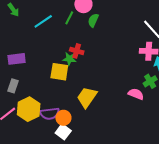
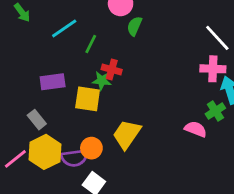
green line: (69, 18) -> (91, 44), moved
purple rectangle: (17, 59) -> (53, 82), moved
gray rectangle: (13, 86) -> (37, 120), moved, turned -56
orange circle: (63, 118) -> (91, 148), moved

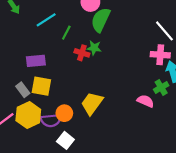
green semicircle: (134, 26) -> (101, 20), size x1.6
green star: (102, 81) -> (94, 48), moved
yellow square: (88, 99) -> (41, 86), moved

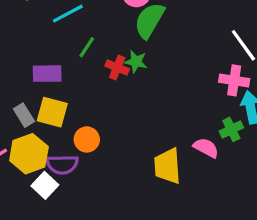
green line: (66, 33) -> (87, 47), moved
yellow trapezoid: (92, 103) -> (167, 166), moved, turned -45
orange circle: (64, 113) -> (87, 139), moved
white square: (65, 140) -> (45, 185), moved

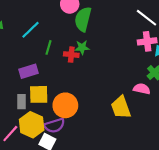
gray rectangle: (24, 115) -> (21, 102), turned 48
orange circle: (87, 139) -> (65, 105), size x1.5

